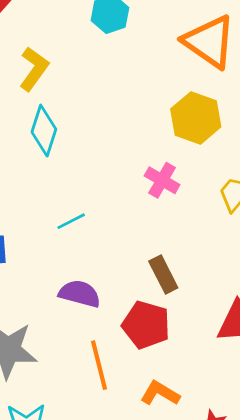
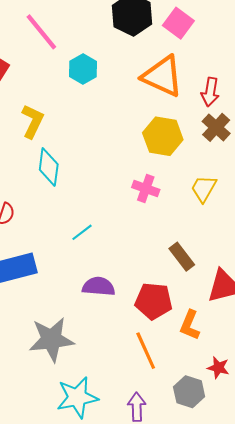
brown rectangle: (163, 275) -> (182, 257), moved
orange line: (99, 365) -> (146, 351), moved
orange L-shape: (160, 393) -> (190, 325), moved, turned -88

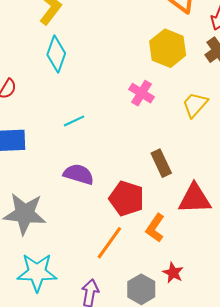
orange line: (146, 351) -> (109, 243), turned 48

